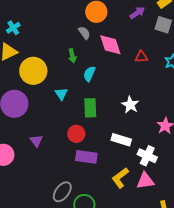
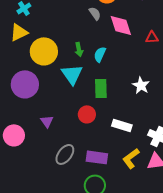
green arrow: (72, 56) -> (79, 49), moved
cyan triangle: (61, 94) -> (72, 74), size x1.6
white rectangle: (121, 140) -> (122, 125), moved
purple rectangle: (86, 157) -> (97, 157), moved
gray ellipse: (62, 192) -> (65, 154), moved

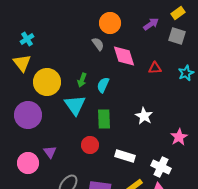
yellow triangle: (19, 32) -> (22, 63), turned -42
green arrow: (79, 49) -> (82, 80), turned 32
pink circle: (14, 135) -> (28, 163), moved

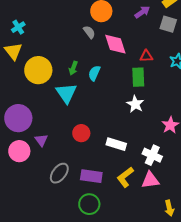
purple circle: (28, 115) -> (18, 118), moved
green rectangle: (104, 119) -> (138, 77), moved

